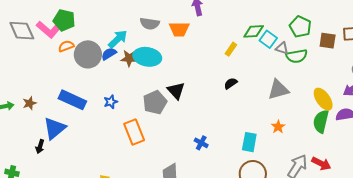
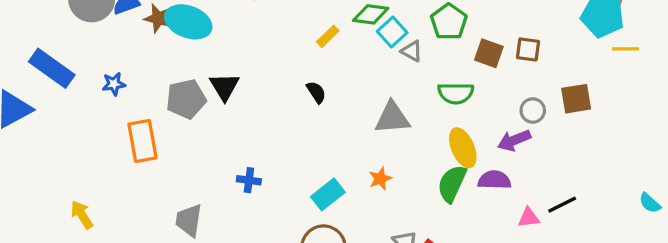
green semicircle: (297, 56) -> (456, 93), moved
black semicircle: (231, 83) -> (316, 92), turned 80
cyan rectangle: (249, 142) -> (328, 194), turned 30
blue cross: (201, 143) -> (249, 180), turned -32

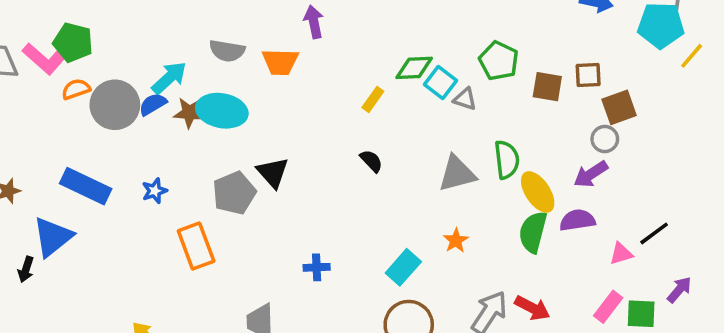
yellow line: (626, 49) -> (692, 56), turned -40
green semicircle: (456, 93) -> (507, 160), moved, turned -87
brown square: (576, 99) -> (619, 107), moved

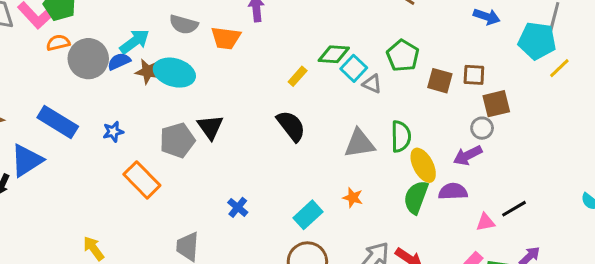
black semicircle: (371, 161) -> (291, 126), size x1.6
orange star: (456, 241) -> (353, 198), turned -30
orange rectangle: (196, 246) -> (142, 180), turned -30
blue cross: (317, 267) -> (238, 207), turned 36

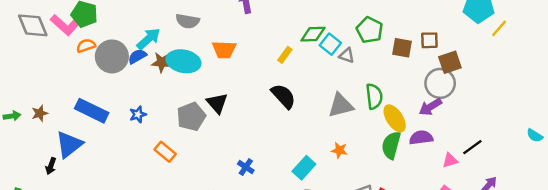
orange trapezoid: (226, 38) -> (224, 50), moved
gray circle: (482, 128) -> (440, 83), size x1.6
orange rectangle: (142, 180) -> (165, 152), size x0.7

